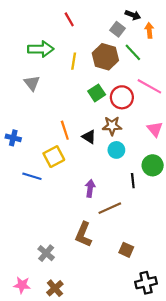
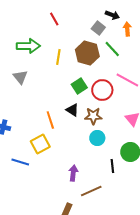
black triangle: (89, 137) -> (72, 110), moved

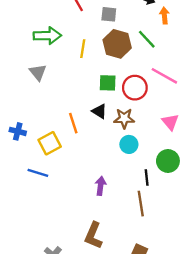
gray square: (98, 28) -> (109, 14), moved, turned -32
green square: (79, 86) -> (108, 83), turned 35
yellow square: (40, 144) -> (50, 143), moved
brown line: (91, 191) -> (141, 204), moved, turned -75

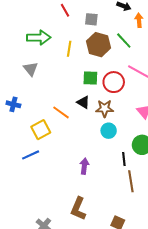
orange line: (73, 123) -> (61, 112), turned -36
blue cross: (18, 131) -> (13, 104), moved
blue line: (38, 173) -> (31, 155), turned -42
brown line: (141, 204) -> (131, 181), moved

